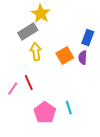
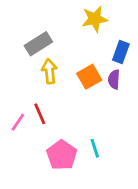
yellow star: (41, 14) -> (95, 19), moved, turned 30

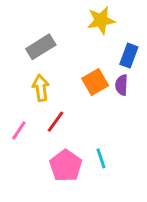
yellow arrow: (49, 71) -> (41, 88), moved
red line: (40, 114) -> (55, 122), moved, turned 60

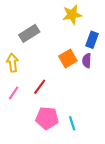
yellow arrow: (41, 88) -> (13, 63), moved
cyan line: (101, 158) -> (72, 123), moved
pink pentagon: (66, 166) -> (47, 118), turned -30

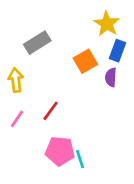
yellow star: (72, 15) -> (107, 24), moved, turned -30
orange square: (68, 58) -> (85, 61), moved
cyan line: (72, 123) -> (80, 159), moved

